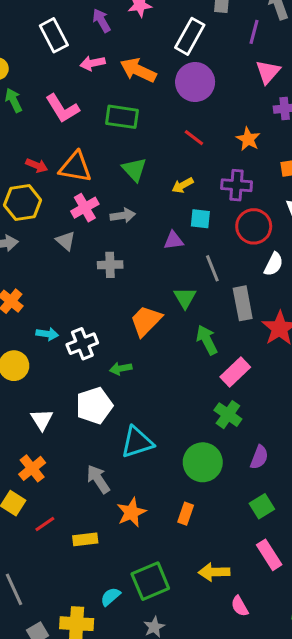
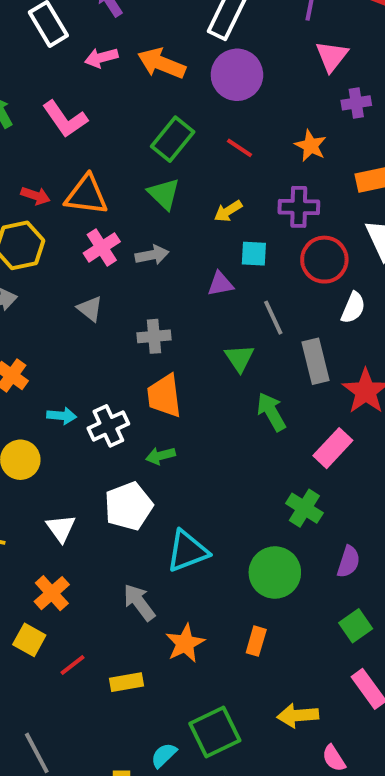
green rectangle: (122, 117) -> (173, 139), moved, turned -56
gray triangle: (66, 241) -> (90, 309), moved
gray cross: (110, 265) -> (154, 336), moved
orange trapezoid: (146, 321) -> (164, 396), moved, turned -48
pink rectangle: (235, 372) -> (333, 448), moved

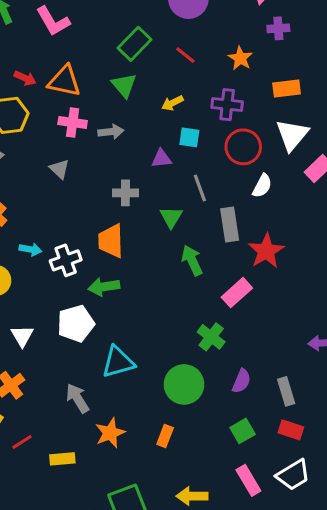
pink cross: (102, 247) -> (73, 122), turned 36
gray cross: (154, 336) -> (125, 193), moved
green arrow: (161, 456) -> (104, 287), size x1.4

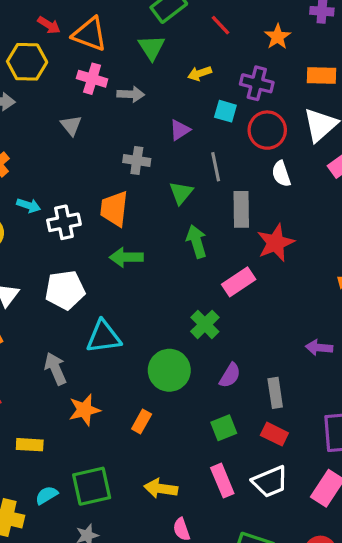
cyan square: (189, 137) -> (225, 111), moved
purple triangle: (162, 159) -> (180, 130), turned -35
white semicircle: (262, 186) -> (281, 174), turned 125
green arrow: (104, 287) -> (126, 257), moved
yellow rectangle: (62, 459) -> (30, 445), moved

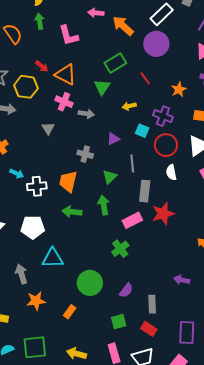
green arrow: (196, 241) -> (104, 205), moved
pink rectangle: (239, 282) -> (132, 220), moved
green cross: (205, 324) -> (120, 249), moved

